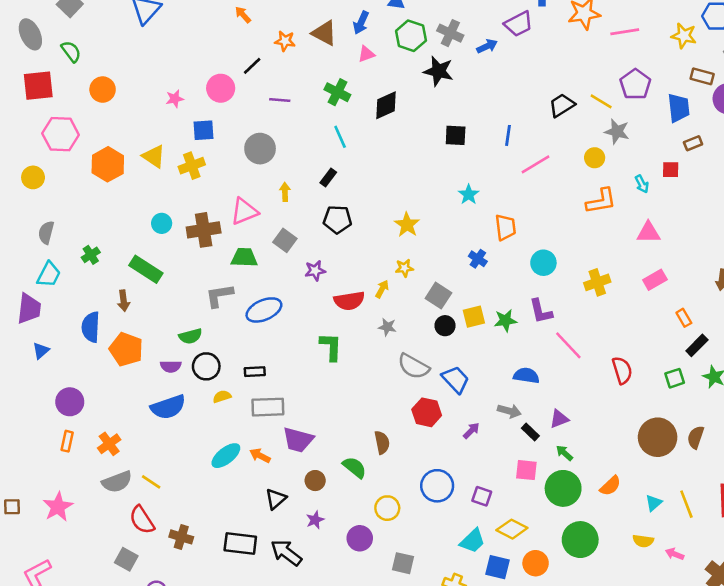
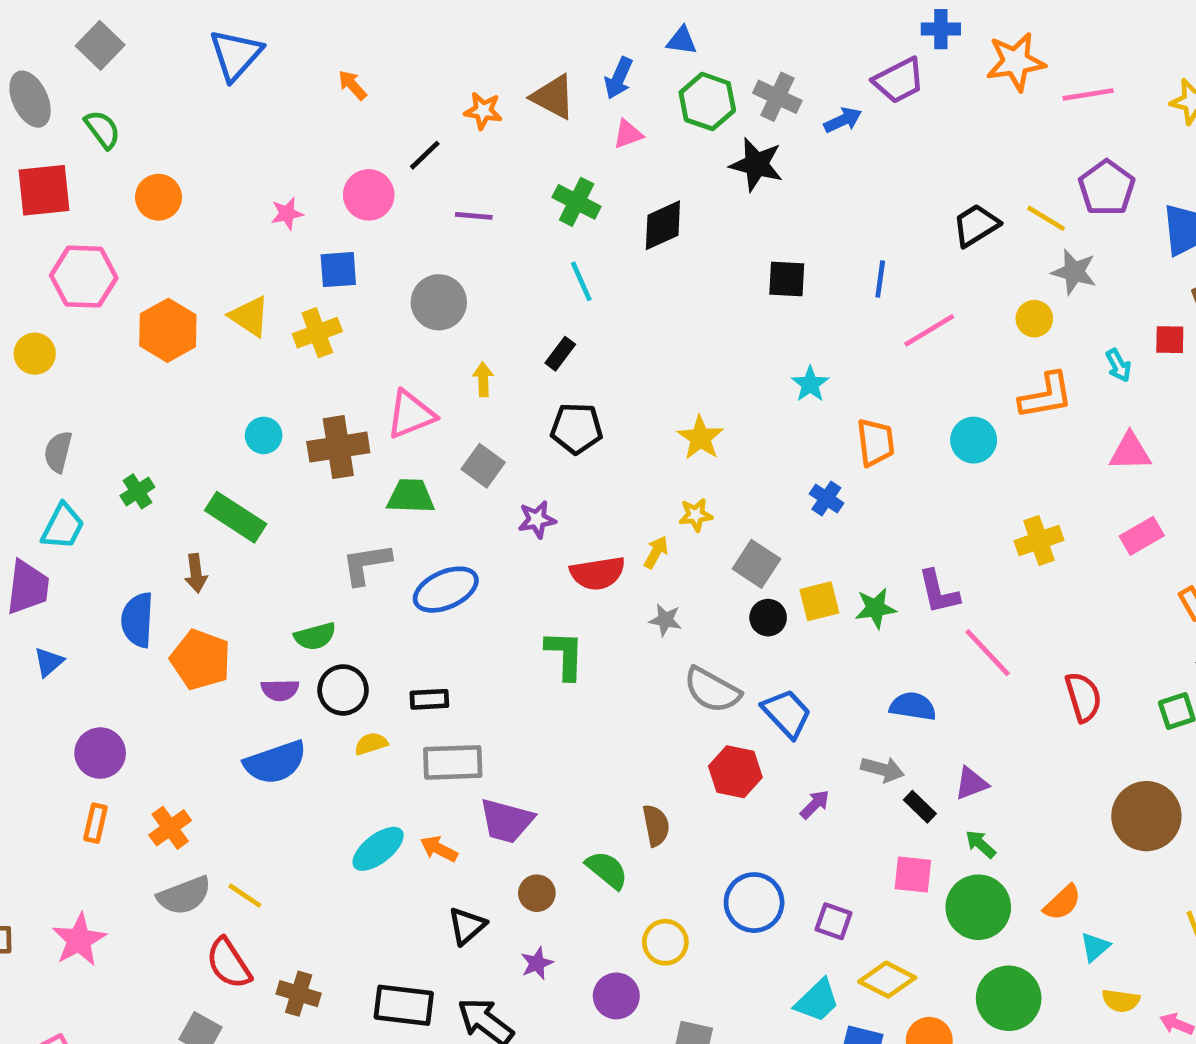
orange arrow: (243, 15) -> (352, 85), moved
cyan circle: (543, 263) -> (974, 440), moved
cyan triangle: (654, 503) -> (1095, 947), moved

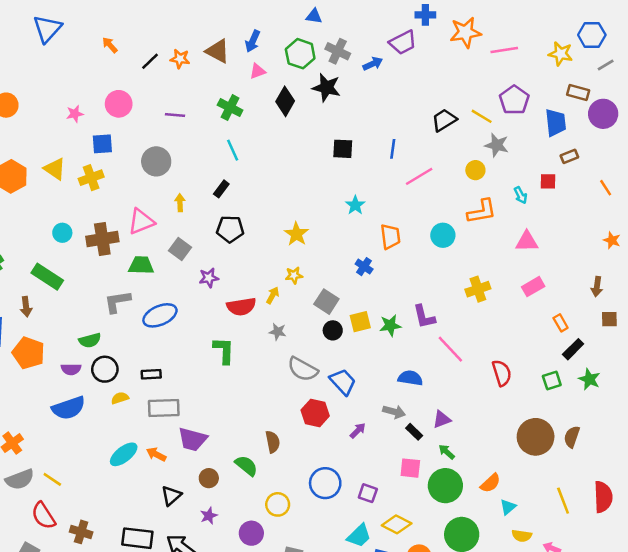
blue triangle: (682, 41) -> (314, 16), moved
black line: (425, 155) -> (150, 61), moved
black diamond: (663, 225) -> (285, 101), moved, turned -36

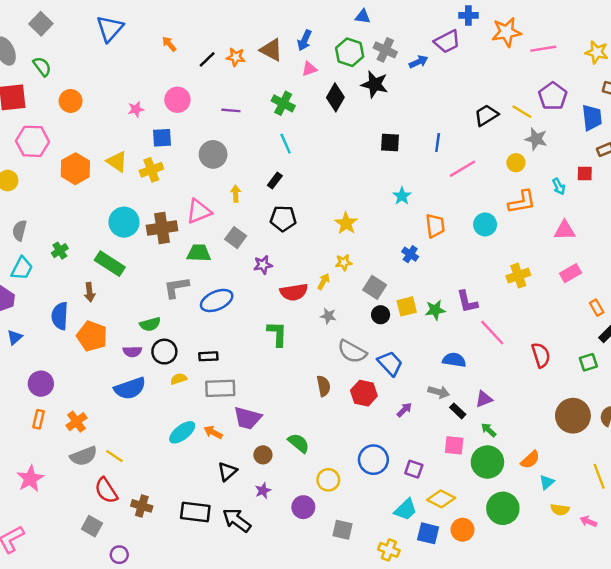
cyan circle: (62, 233) -> (124, 222), size x1.6
brown semicircle: (273, 442) -> (324, 386), moved

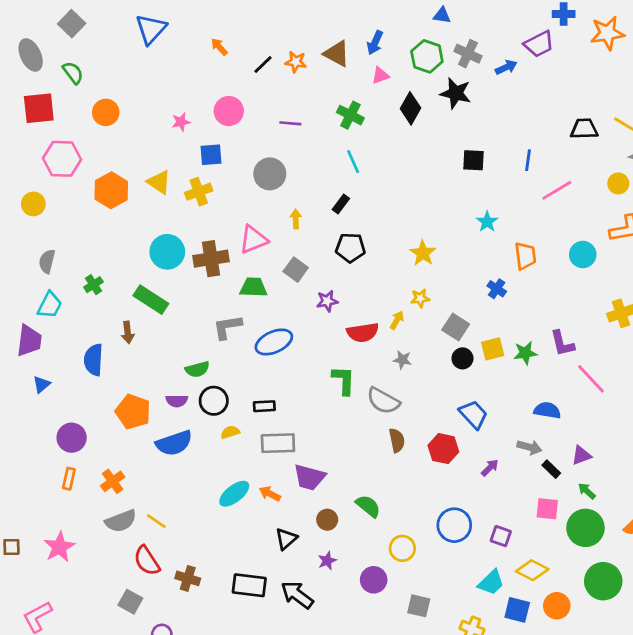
black trapezoid: (486, 115) -> (584, 129), turned 30
orange pentagon: (92, 336) -> (133, 412), moved
gray semicircle: (352, 352) -> (383, 401), moved

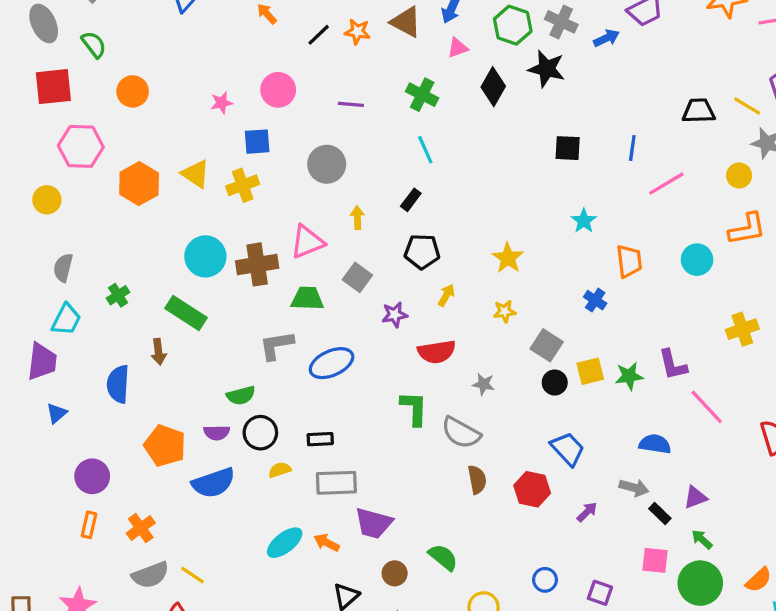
yellow arrow: (397, 320) -> (446, 295), moved
blue circle: (454, 525) -> (545, 580), size x0.6

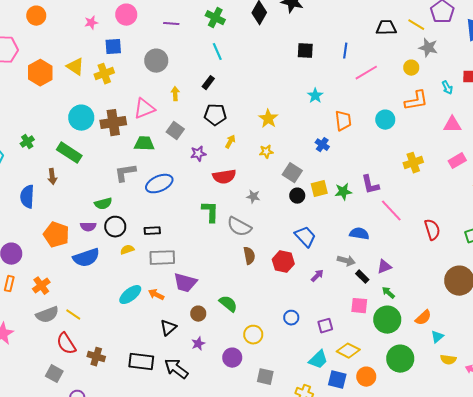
purple square: (600, 593) -> (325, 326), turned -35

